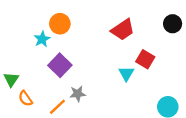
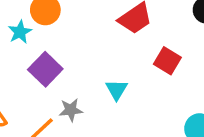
cyan triangle: (126, 74) -> (117, 90), moved

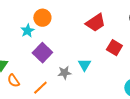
gray star: (71, 110) -> (64, 73), moved

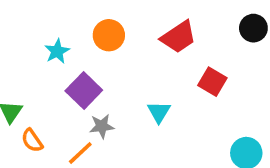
orange circle: (42, 18) -> (109, 35), moved
gray star: (64, 73) -> (102, 126), moved

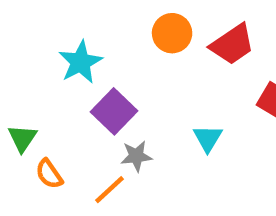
orange circle: (109, 35) -> (172, 33), moved
cyan star: (57, 51) -> (80, 62), size x1.4

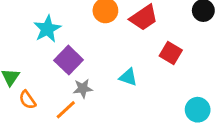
cyan triangle: (208, 138) -> (128, 77), turned -42

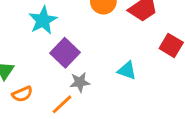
orange semicircle: (27, 100) -> (22, 94), turned -78

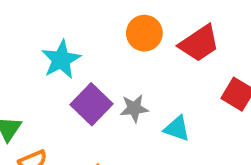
gray star: (80, 82) -> (134, 108), moved

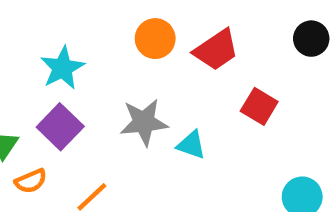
purple square: (92, 104) -> (60, 127), moved
gray star: (134, 108) -> (144, 122), size x1.5

